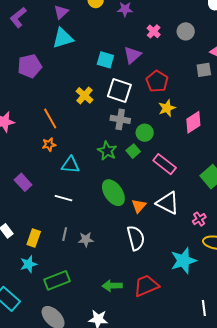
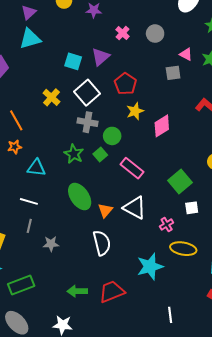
white square: (119, 90) -> (87, 93), turned 30
gray line: (65, 234) -> (29, 226), moved

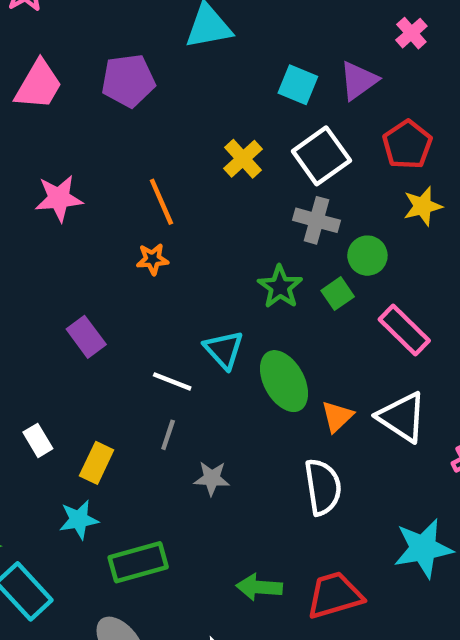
cyan triangle: (36, 168) -> (224, 350), moved, turned 36

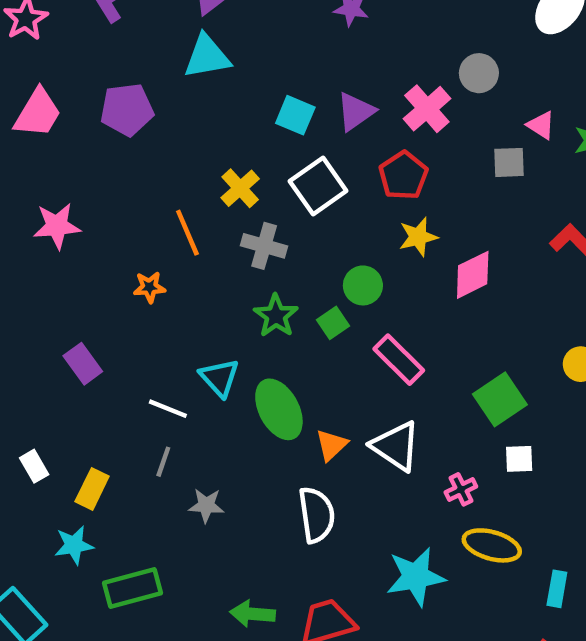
pink cross: (411, 33) -> (427, 109), moved, size x1.5
orange line: (161, 202) -> (187, 233), moved
gray cross: (316, 220) -> (264, 246), moved

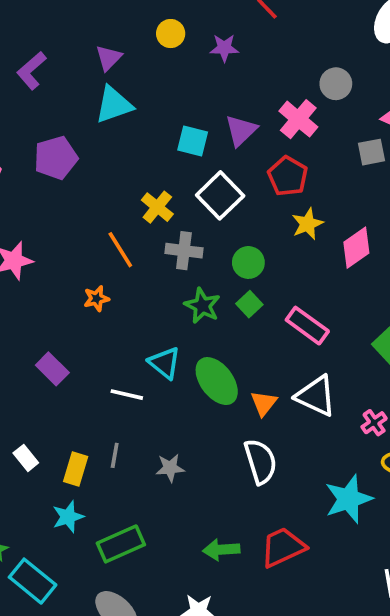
green circle: (363, 285) -> (248, 262), moved
gray line: (163, 462) -> (115, 455), moved

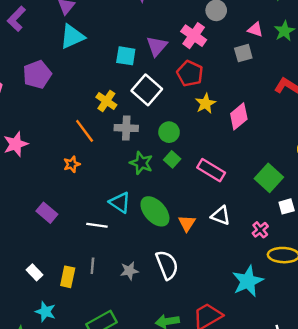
white triangle: (316, 396) -> (221, 216), size x0.7
white semicircle: (260, 462) -> (167, 265), moved
cyan star: (68, 517) -> (45, 312), moved, turned -30

